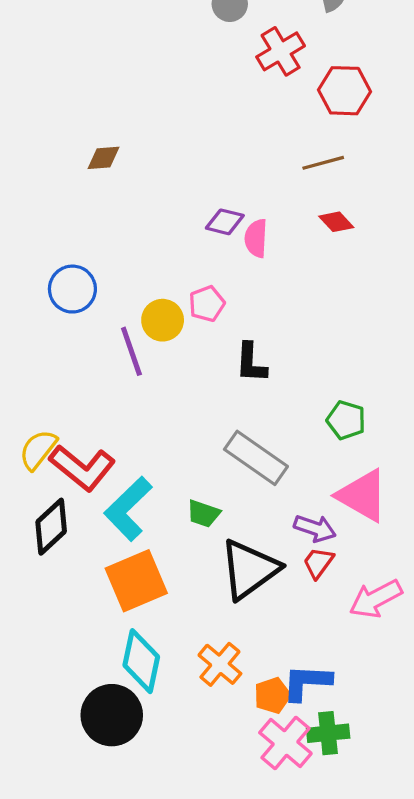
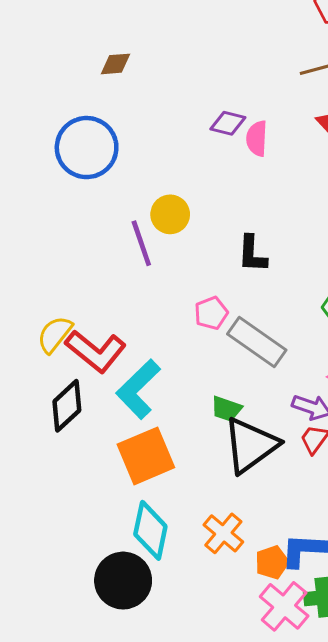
blue circle: (72, 289) -> (87, 148), moved, size x1.4
pink pentagon: (207, 304) -> (211, 313), moved
green trapezoid: (204, 514) -> (226, 409), moved

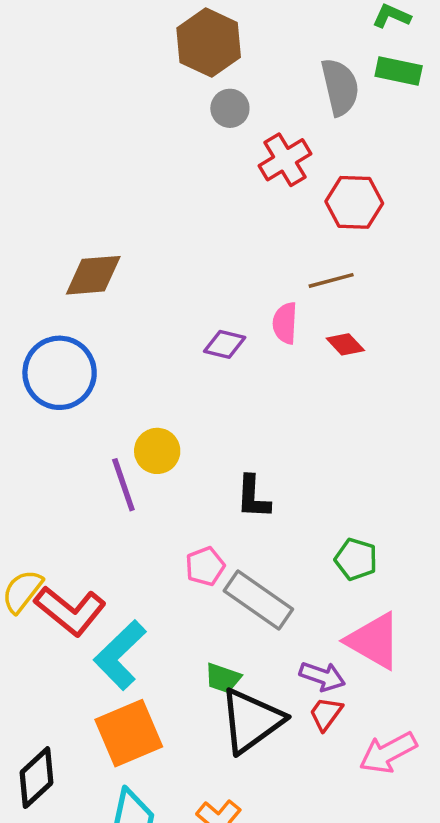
brown diamond: (115, 64) -> (93, 275), size x1.6
pink semicircle: (257, 138) -> (285, 323), moved
black diamond: (67, 406) -> (36, 778), moved

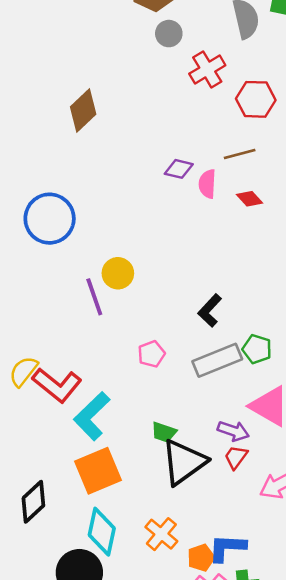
brown diamond: (93, 275) -> (83, 111), moved, turned -39
purple diamond: (225, 344) -> (179, 169), moved
black L-shape: (253, 497) -> (210, 311), moved, turned 40
gray rectangle: (258, 600) -> (217, 360), moved, turned -57

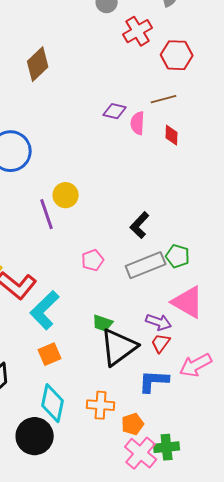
red diamond: (250, 199) -> (172, 135), turned 45
orange square: (98, 471) -> (50, 354), size x0.6
orange cross: (161, 534) -> (101, 405), turned -36
blue L-shape: (227, 548) -> (154, 381), moved

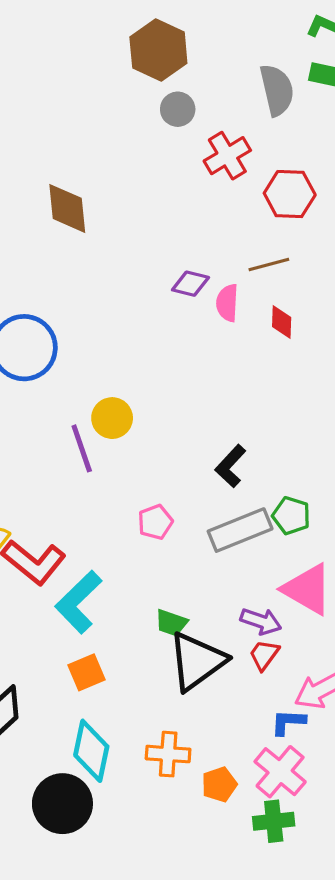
brown diamond: (38, 64) -> (67, 208), turned -52
blue L-shape: (154, 381) -> (288, 722), moved, size x0.7
pink cross: (141, 453) -> (280, 772), moved

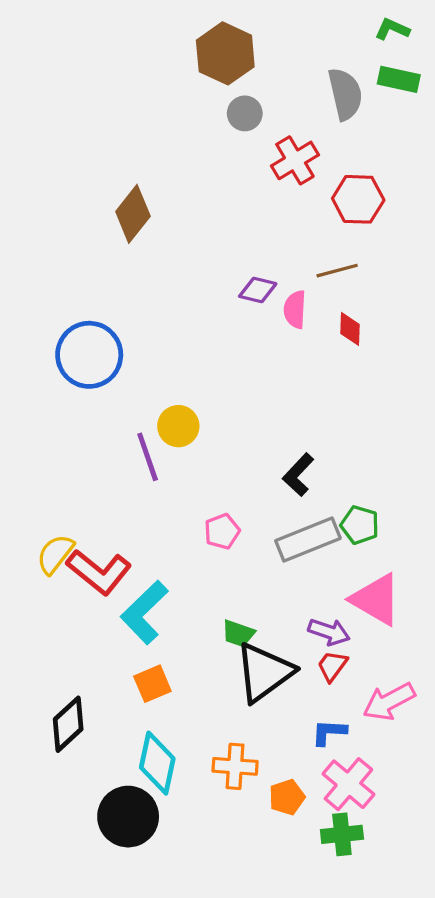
brown diamond: (67, 208) -> (133, 214), turned 44
blue L-shape: (288, 722) -> (329, 732), moved

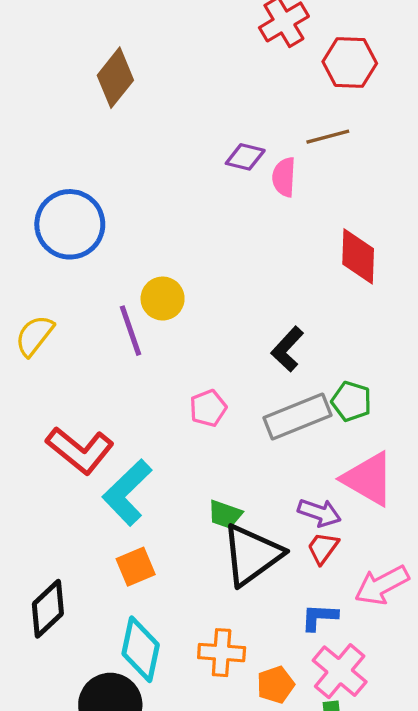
red diamond: (350, 329) -> (358, 256), moved, size x1.6
yellow semicircle: (55, 554) -> (34, 336), moved

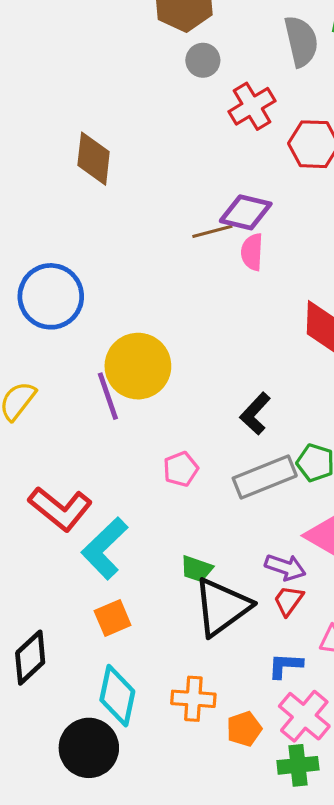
brown diamond: (115, 78) -> (94, 159), turned -32
brown line: (328, 137) -> (212, 231), moved
purple diamond: (245, 157) -> (246, 212), moved, size x1.4
yellow circle: (163, 299) -> (138, 366), size x1.6

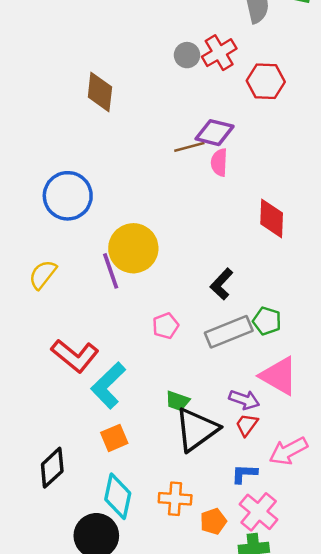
gray circle: (203, 60) -> (187, 55), moved

